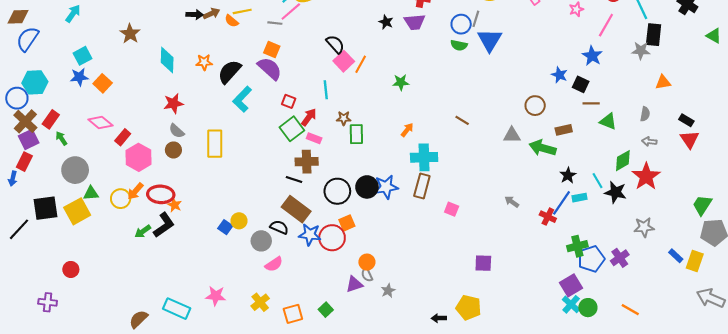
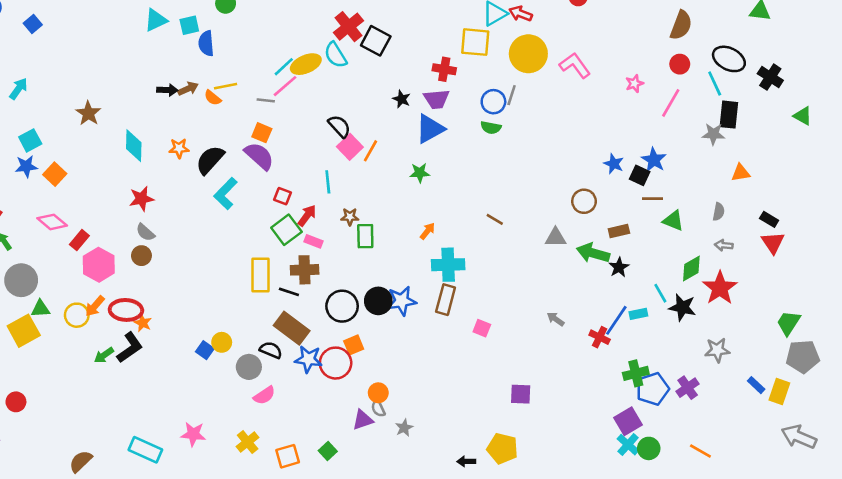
blue triangle: (490, 40) -> (430, 129), moved, turned 30
blue star: (592, 56) -> (654, 160), moved
yellow rectangle: (215, 144) -> (261, 275), moved
black star: (568, 175) -> (619, 267), moved
brown semicircle: (139, 319) -> (81, 461), moved

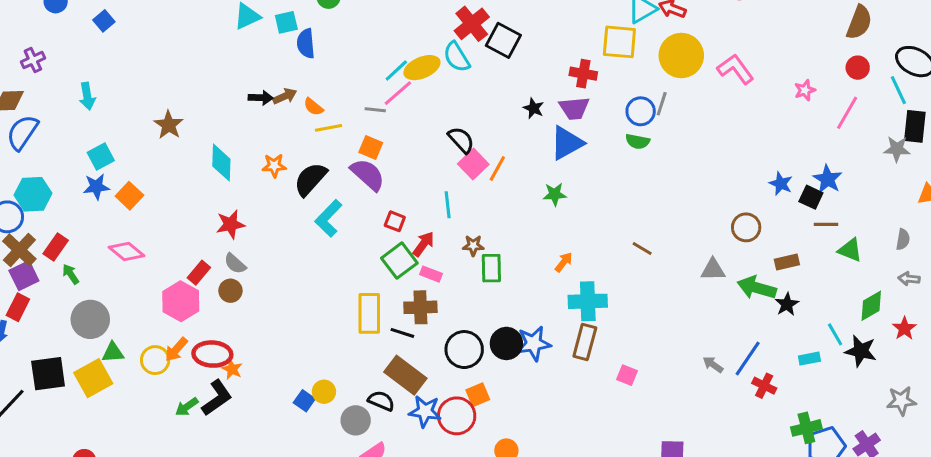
yellow line: (226, 86) -> (328, 128), moved
cyan arrow: (19, 89) -> (87, 96), turned 135
red rectangle: (79, 240) -> (199, 273), moved
red star: (720, 288) -> (904, 328), size x0.6
blue line: (616, 320) -> (748, 359), moved

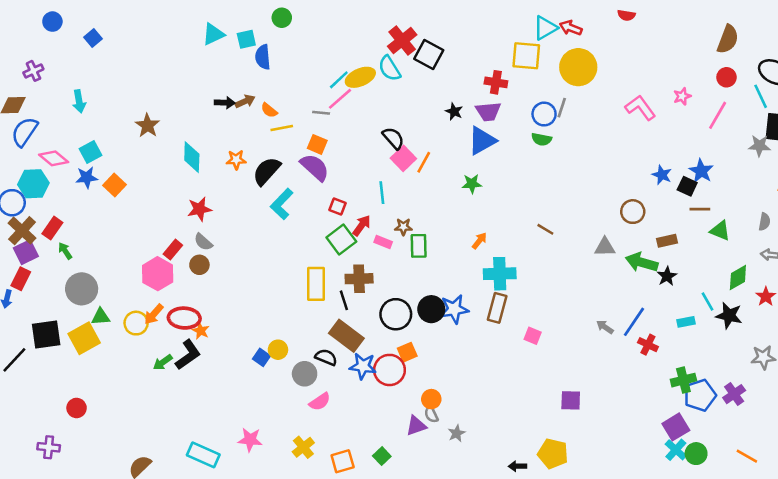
pink L-shape: (736, 69) -> (640, 108), moved
pink diamond: (126, 252) -> (54, 158), moved
pink rectangle: (431, 274) -> (383, 242), moved
black line: (402, 333) -> (344, 300), turned 54

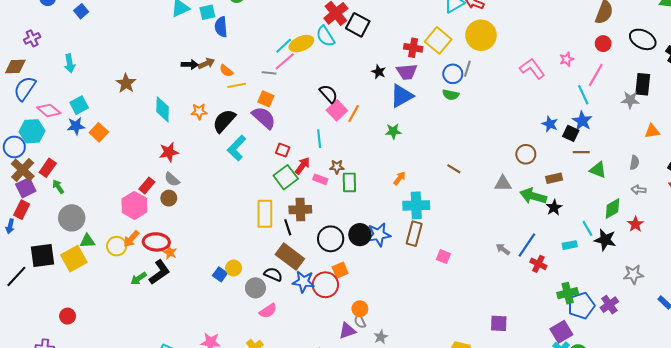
yellow square: (526, 56) -> (438, 40), moved, turned 35
cyan line: (761, 96) -> (583, 95), moved
purple square: (571, 400) -> (499, 323), moved

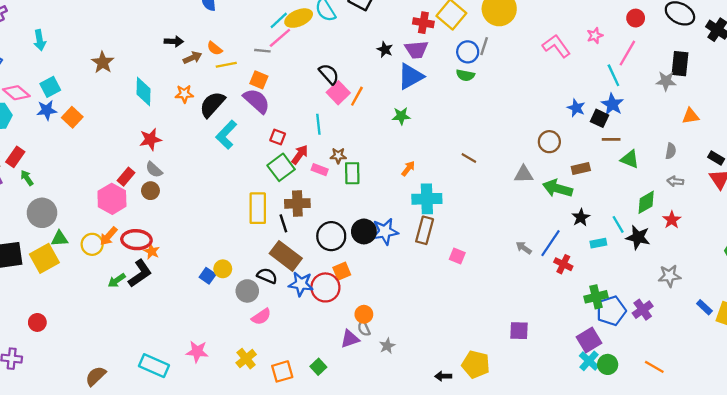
brown arrow: (206, 63) -> (192, 58), moved
black star: (554, 207) -> (581, 217), moved

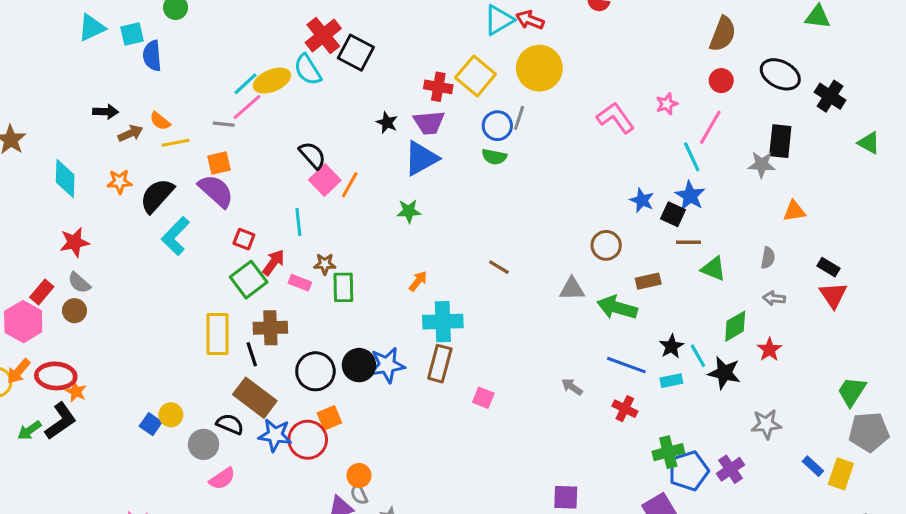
orange square: (259, 80) -> (219, 163), turned -36
black star: (581, 217) -> (671, 346), moved
blue line: (551, 243) -> (626, 365), moved, turned 76

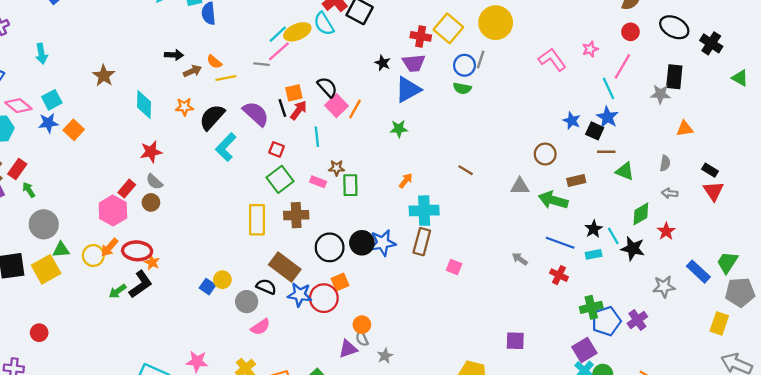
orange square: (219, 163) -> (294, 93), moved
red arrow: (273, 262) -> (298, 110), moved
black line: (252, 354) -> (282, 108), moved
blue rectangle: (813, 466) -> (698, 272), moved, size x1.5

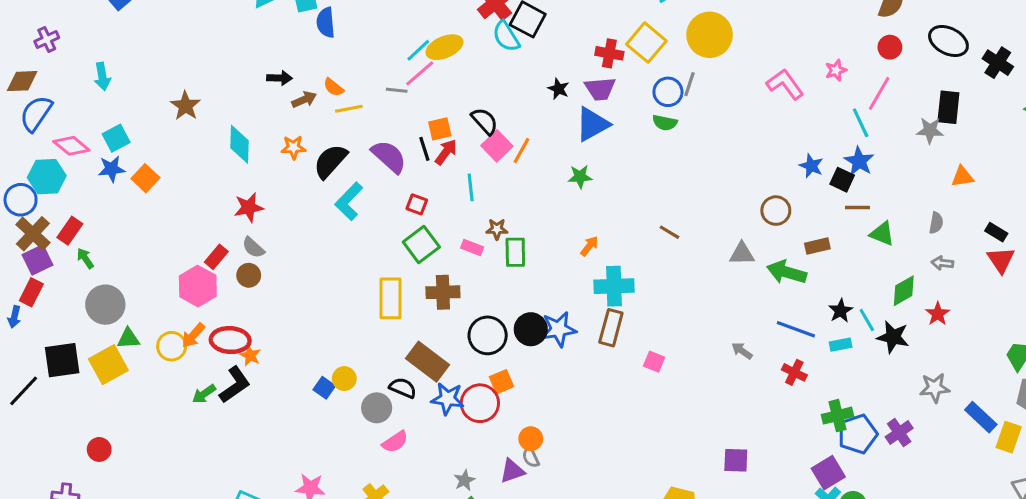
cyan semicircle: (324, 24) -> (506, 36), moved
blue rectangle: (698, 272) -> (981, 417), moved
gray star: (385, 356) -> (464, 480), moved

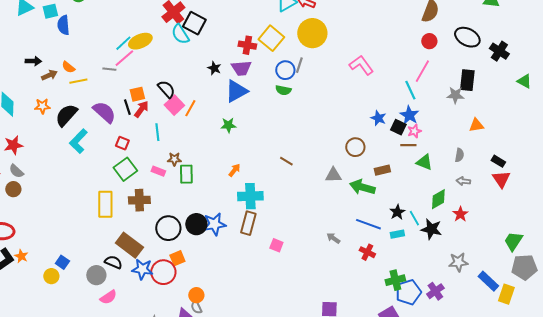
pink star: (836, 70) -> (414, 131), moved
orange star: (250, 355) -> (21, 256), moved
yellow circle: (344, 379) -> (51, 276), moved

